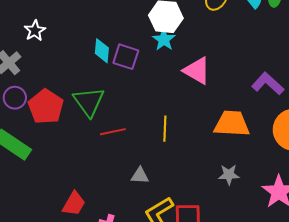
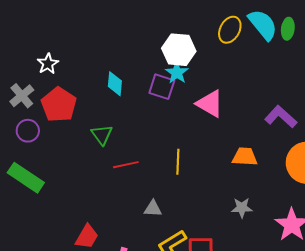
purple square: (126, 57) -> (162, 87), moved
green triangle: (89, 102) -> (102, 135), size x0.7
red pentagon: (46, 107) -> (59, 105), moved
orange trapezoid: (232, 124) -> (245, 157), size x0.7

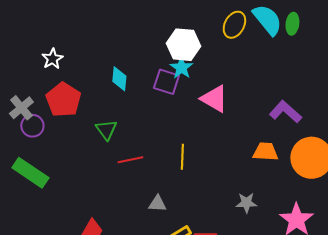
gray cross: (22, 96) -> (21, 108), moved
orange trapezoid: (245, 157) -> (265, 152), moved

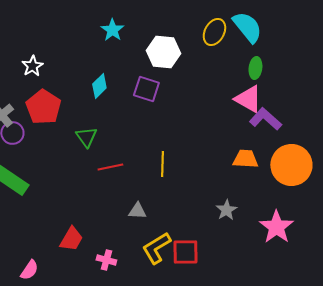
green ellipse: (292, 24) -> (255, 68), moved
cyan star: (181, 68) -> (112, 30), moved
cyan diamond: (119, 79) -> (99, 86), turned 40
pink triangle: (214, 99) -> (248, 99), moved
gray star: (246, 203) -> (226, 210), turned -30

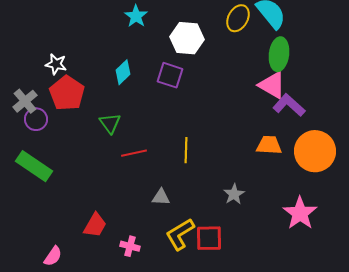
white star: (32, 66) -> (56, 64), moved, turned -30
green ellipse: (255, 68) -> (279, 54), size x1.5
gray star: (226, 210) -> (234, 194), moved

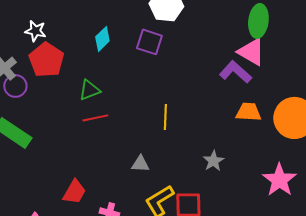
purple L-shape: (289, 105) -> (235, 72), moved
green triangle: (110, 123) -> (89, 90), turned 45
red line: (134, 153) -> (95, 118), moved

